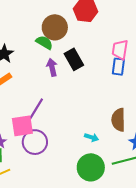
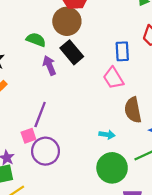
brown circle: (55, 27) -> (67, 21), moved
pink trapezoid: (120, 50) -> (113, 78), moved, turned -30
pink square: (22, 126) -> (28, 136), size x0.6

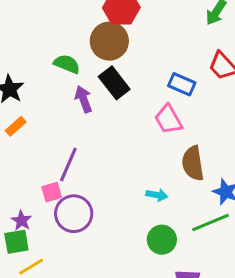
blue rectangle: (122, 51) -> (182, 84), turned -66
green circle: (112, 168) -> (162, 240), size x0.7

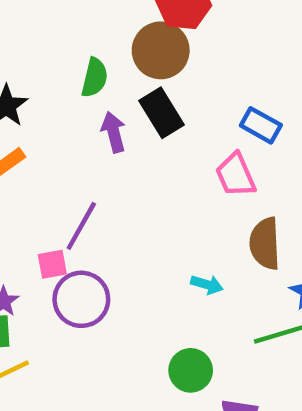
green semicircle: (67, 64) -> (95, 78), turned 75
green circle: (162, 240) -> (191, 370), moved

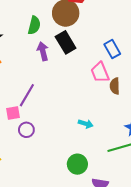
blue rectangle: (261, 125) -> (112, 49), turned 30
brown semicircle: (265, 243) -> (115, 86), moved, size x0.7
purple circle: (81, 299) -> (26, 130), size x0.6

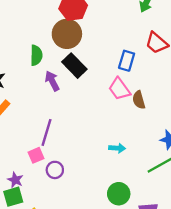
blue rectangle: (112, 49) -> (127, 61), turned 60

